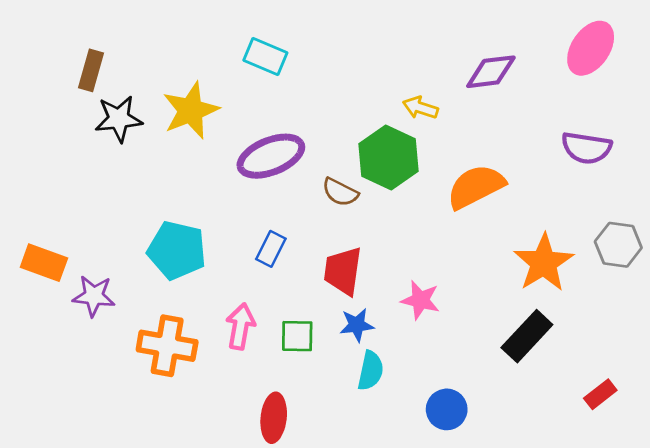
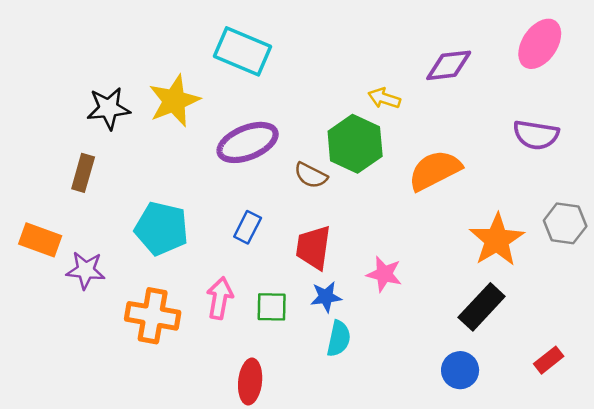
cyan rectangle: (265, 56) -> (242, 51), size x1.4
brown rectangle: (91, 70) -> (83, 173), moved
blue circle: (447, 409) -> (460, 370), moved

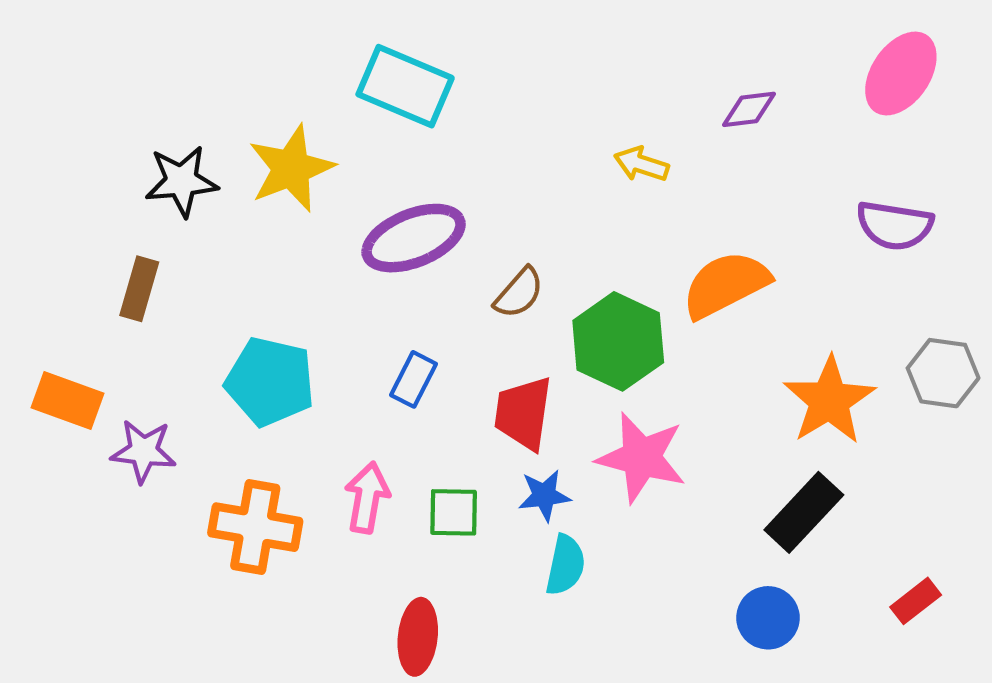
purple diamond: (449, 65) -> (749, 109), size x0.7
green hexagon: (355, 144) -> (618, 341), moved
brown semicircle: (311, 175) -> (519, 293), turned -76
pink star: (384, 274) -> (641, 457), size x1.5

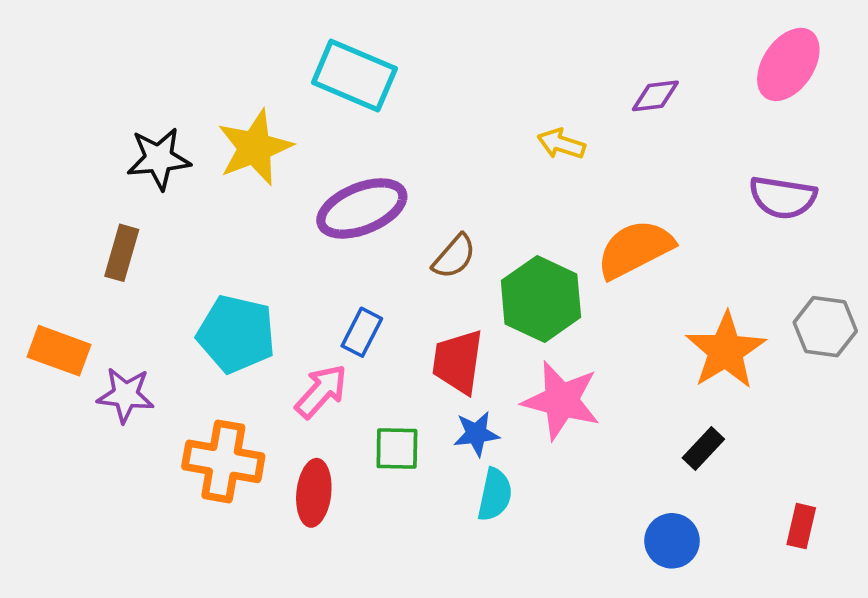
pink arrow: (367, 498) -> (321, 391), moved, turned 32
black rectangle: (804, 512) -> (703, 448), size x0.6
red rectangle: (916, 601) -> (801, 526), turned -39
red ellipse: (418, 637) -> (314, 493), moved

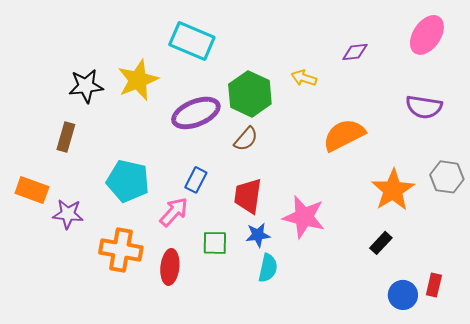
green hexagon: (541, 299) -> (250, 94), moved
blue circle: (672, 541) -> (403, 295), moved

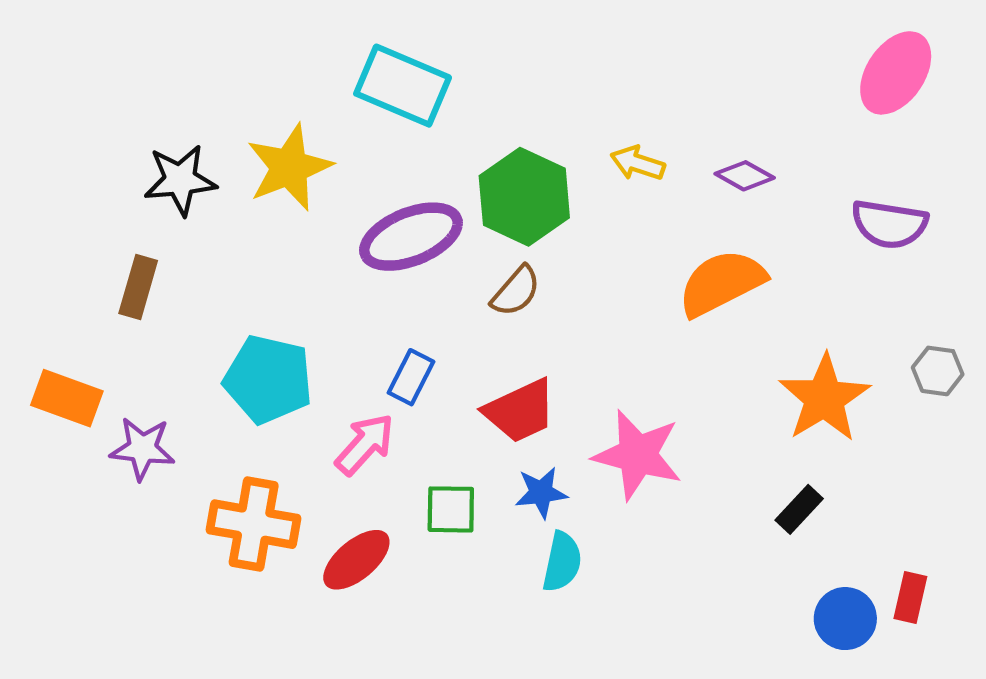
purple diamond: (355, 52) -> (745, 176), moved, turned 36
gray hexagon: (447, 177) -> (938, 371), size x0.7
red trapezoid: (248, 196) -> (520, 411), turned -123
red ellipse: (170, 267) -> (356, 560), turned 44

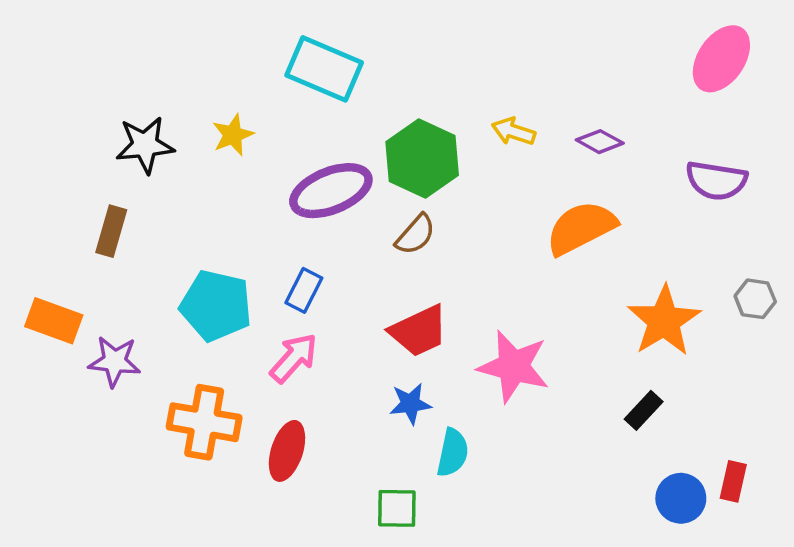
yellow star: (289, 167) -> (233, 135), size x0.6
blue rectangle: (411, 377) -> (304, 290), moved
blue star: (541, 493) -> (410, 404), moved
green square: (451, 509) -> (397, 508), moved
red ellipse: (356, 560) -> (287, 451), turned -32

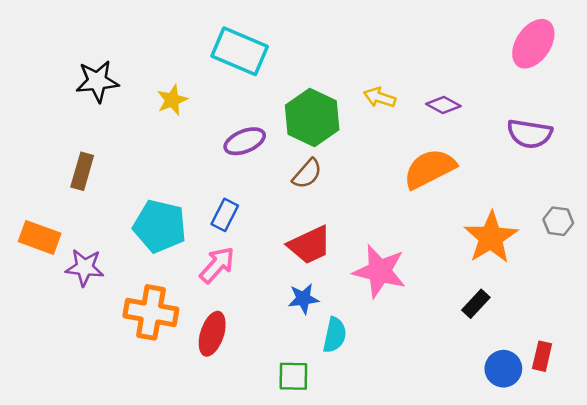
black star: (145, 145) -> (97, 81), moved
purple ellipse: (331, 191) -> (245, 141), size x0.7

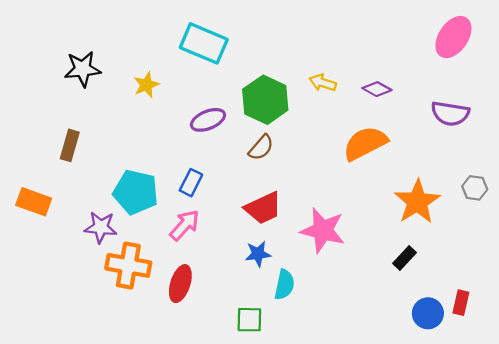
purple star: (85, 267) -> (101, 227), moved

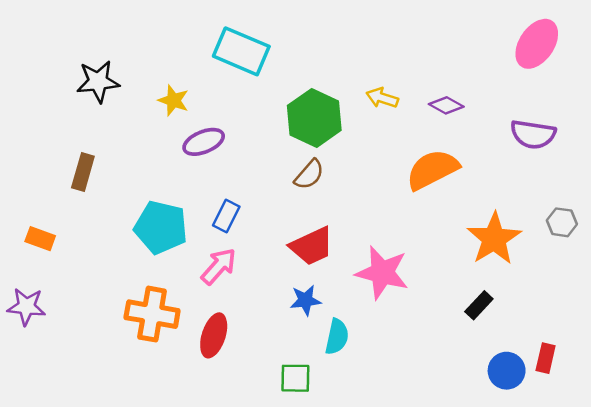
yellow star: (146, 85) -> (173, 100), turned -30
purple ellipse: (208, 120) -> (204, 142), moved
orange rectangle: (34, 202) -> (40, 239), size x0.7
purple star: (101, 227) -> (26, 307), moved

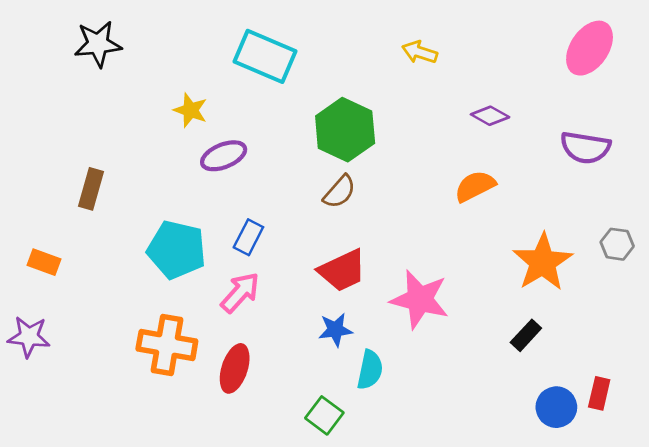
black star: (98, 82) -> (98, 44), moved
yellow arrow: (382, 98) -> (420, 52), moved
orange semicircle: (432, 170) -> (475, 186), size x0.7
green square: (295, 378) -> (324, 415), turned 36

